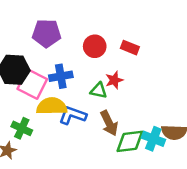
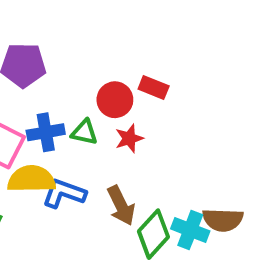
red circle: (95, 46) -> (115, 100), moved
green triangle: (99, 91) -> (84, 132), moved
green diamond: (130, 141) -> (154, 234), turned -40

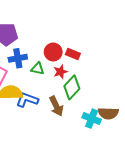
red rectangle: (154, 88) -> (73, 54), moved
blue cross: (46, 132) -> (18, 58), moved
green diamond: (154, 234) -> (72, 87), moved

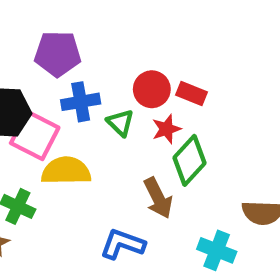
green triangle: (38, 69) -> (120, 123), turned 32
blue L-shape: (27, 100) -> (123, 244), moved
cyan cross: (92, 119) -> (217, 250), moved

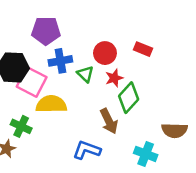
red rectangle: (192, 93) -> (143, 49), moved

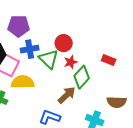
red rectangle: (143, 49) -> (109, 60), moved
green triangle: (85, 74) -> (49, 59), size x1.5
brown arrow: (109, 121) -> (67, 95), turned -108

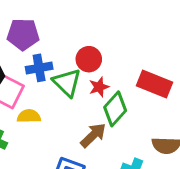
red rectangle: (109, 60) -> (155, 84), size x1.6
yellow semicircle: (23, 82) -> (29, 116), size x0.7

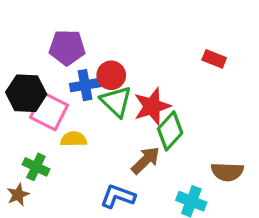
red circle: (89, 59) -> (111, 75), moved
red rectangle: (155, 84) -> (214, 59), moved, size x0.6
red star: (99, 87) -> (152, 106), size x1.6

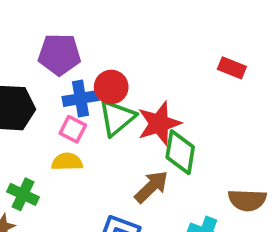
green triangle: (116, 101) -> (117, 118), turned 36
pink square: (49, 111) -> (73, 129), moved, size x0.6
green diamond: (170, 131) -> (180, 152), turned -33

